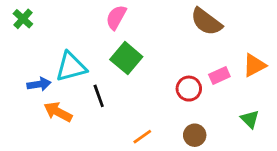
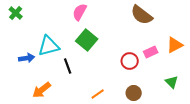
orange arrow: (58, 112) -> (42, 90), moved, turned -66

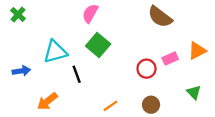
blue arrow: (27, 58) -> (21, 71), moved

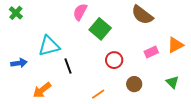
green square: (98, 45) -> (100, 29), moved
red circle: (147, 69) -> (114, 60), moved
brown circle: (151, 105) -> (134, 84), moved

